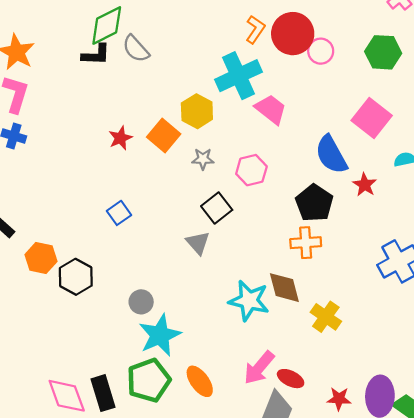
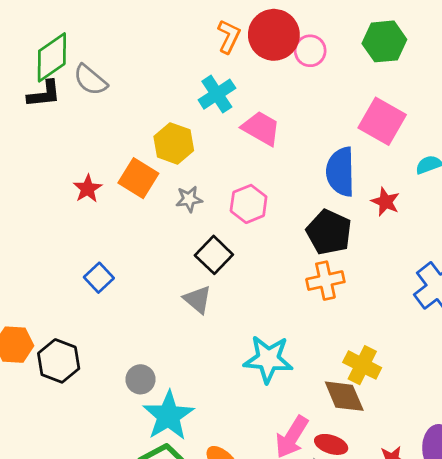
cyan cross: (239, 76) -> (217, 94), size x0.7
blue semicircle: (331, 155) -> (341, 172), turned 36
brown diamond: (284, 288) -> (344, 396), moved

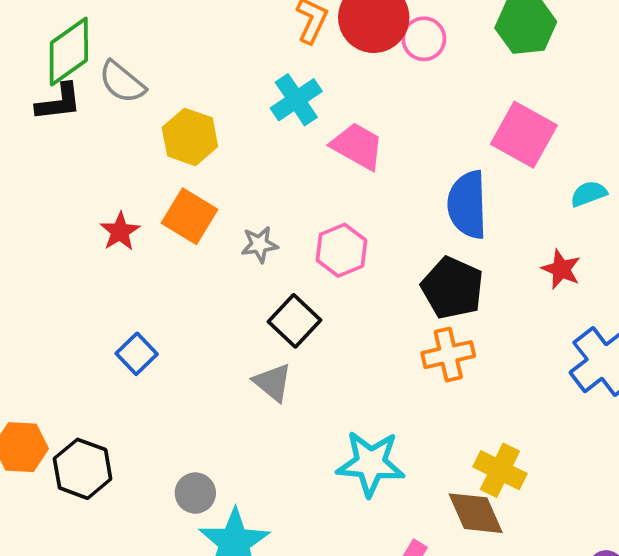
yellow hexagon: (174, 143) -> (190, 137), moved
red star: (385, 202) -> (561, 269), moved

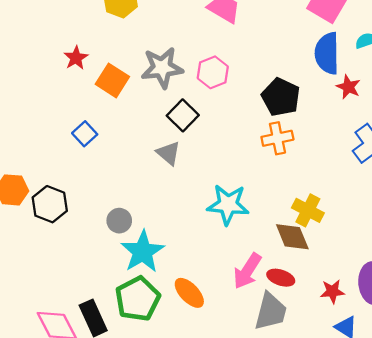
blue semicircle: (467, 205) -> (327, 53), moved
orange square: (190, 216) -> (112, 80), moved
gray star: (259, 244) -> (162, 68), size x1.8

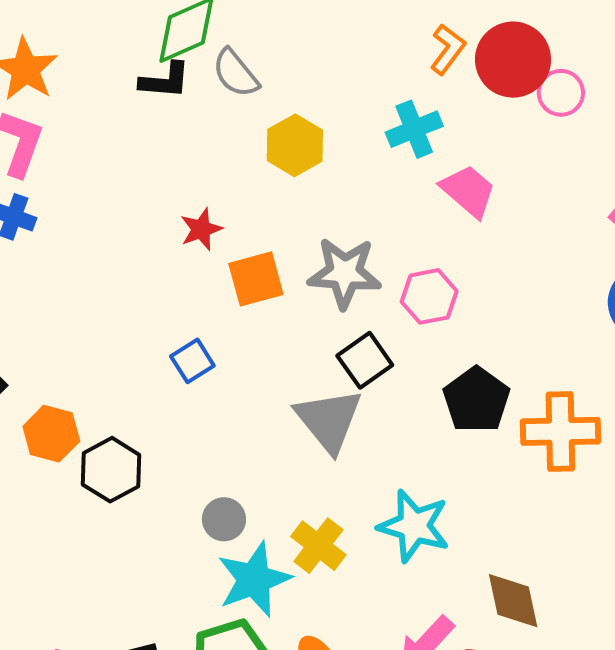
orange square: (112, 80) -> (256, 279), turned 32
black pentagon: (281, 97) -> (476, 400), moved
orange cross: (277, 138) -> (560, 431), moved, size x1.4
gray triangle: (168, 153) -> (329, 420), size x1.6
yellow cross: (308, 210) -> (318, 546), moved

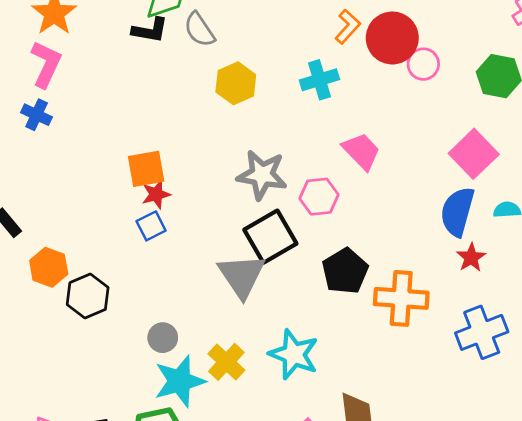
pink trapezoid: (468, 191) -> (361, 151), moved
red star: (201, 229) -> (156, 194), moved
orange square: (256, 279) -> (146, 169), moved
black square: (365, 360) -> (270, 237), size x1.4

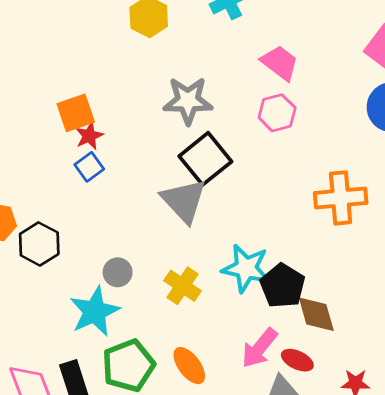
pink hexagon: (319, 197) -> (277, 113), moved
black pentagon: (345, 271) -> (282, 286), moved
cyan star: (180, 381) -> (95, 311), moved

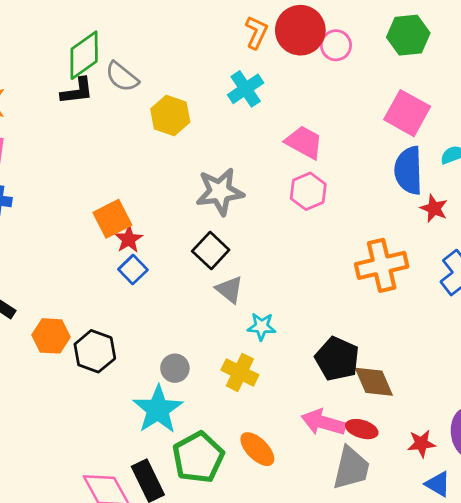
black square: (205, 159) -> (211, 251), moved, size x0.7
gray triangle: (184, 201) -> (230, 289), size x0.6
cyan star: (246, 268) -> (262, 327), moved, size x0.6
pink arrow: (260, 348) -> (323, 422), turned 75

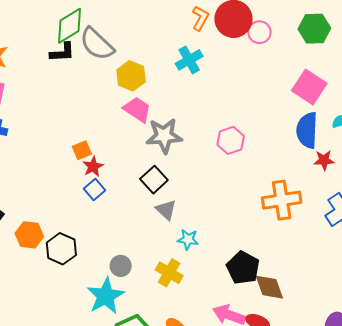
gray semicircle: (122, 77) -> (97, 44), size x1.4
pink trapezoid: (304, 142) -> (137, 109), moved
red star: (434, 208) -> (324, 160), turned -30
orange square: (112, 219) -> (82, 150), size x0.7

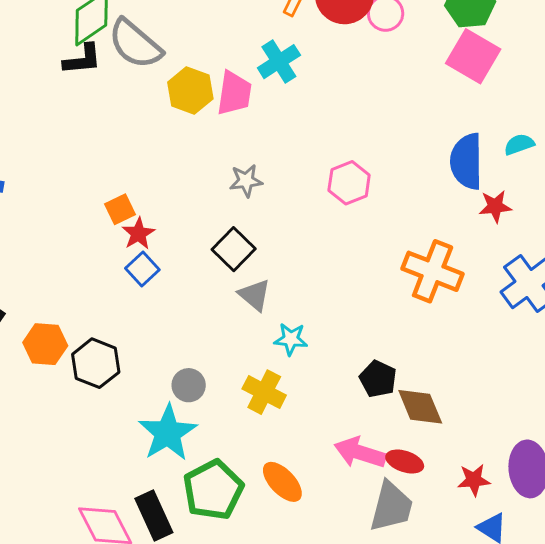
pink square: (309, 87) -> (473, 56), moved
pink trapezoid: (137, 109) -> (234, 93), moved, turned 68
gray star: (164, 136) -> (246, 181), size x0.6
orange cross: (282, 200) -> (433, 271), turned 33
black pentagon: (243, 268) -> (378, 379), size x0.7

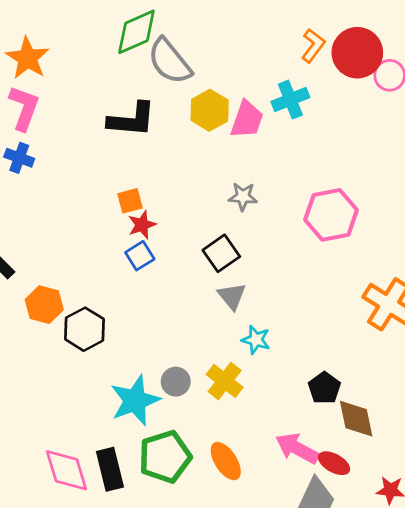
black L-shape: (82, 59) -> (132, 120), moved, size x1.4
pink hexagon: (349, 183) -> (331, 215), size x1.4
gray circle: (189, 385) -> (176, 382), moved

